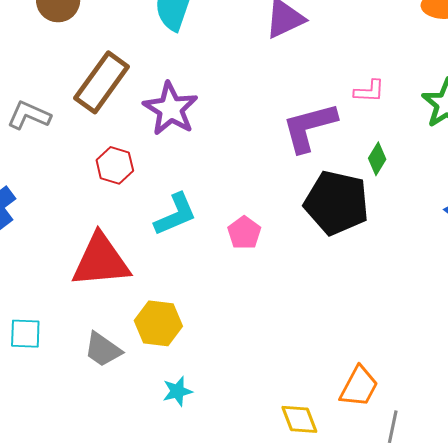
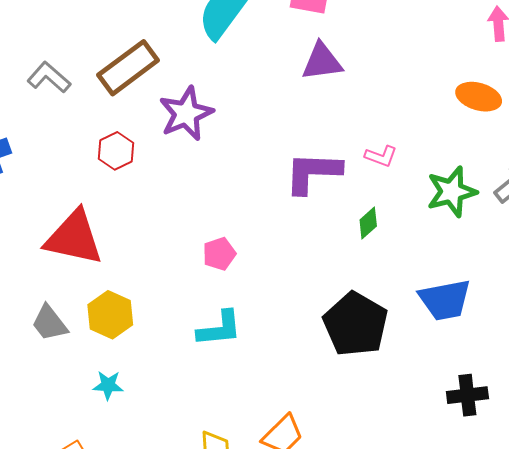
black pentagon: (337, 203) -> (355, 324), moved
cyan L-shape: (175, 214) -> (219, 329), moved

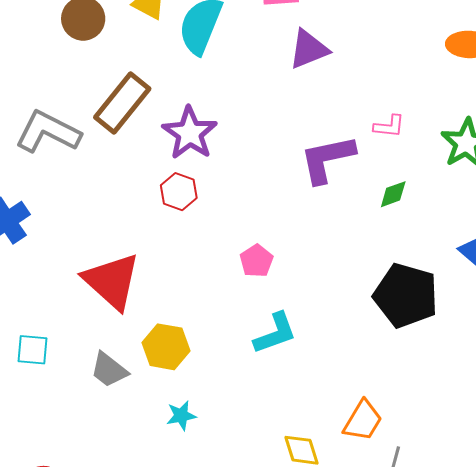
gray L-shape: (49, 77) -> (48, 132), size x1.5
red hexagon: (116, 151) -> (179, 192), moved
green diamond: (368, 223) -> (393, 194), turned 36
red triangle: (74, 238) -> (112, 281), turned 44

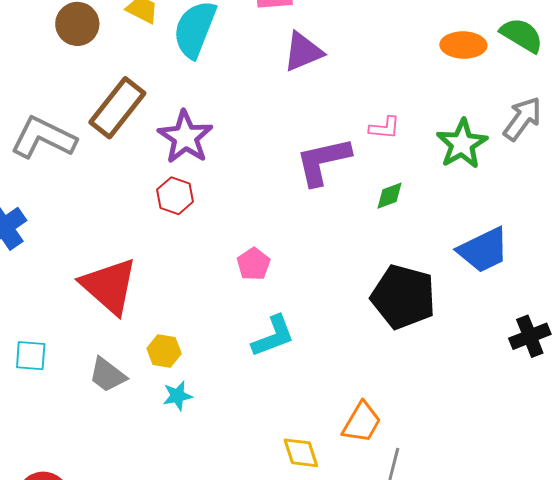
yellow hexagon: (166, 347) -> (164, 351), size x0.7
cyan star: (181, 416) -> (177, 396), moved

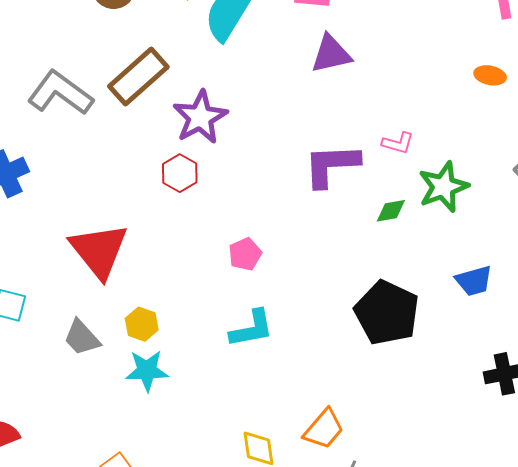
orange ellipse: (463, 45) -> (490, 75), size x0.7
green star: (462, 144) -> (443, 187), moved
blue trapezoid: (483, 250) -> (474, 281), size x0.7
cyan star: (177, 396) -> (147, 371), size x1.4

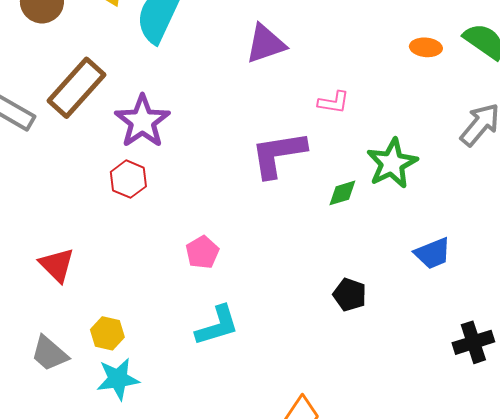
pink L-shape: (398, 143) -> (334, 102), moved
red triangle: (99, 251) -> (57, 265), size x0.6
black pentagon: (387, 313) -> (350, 295), size x0.5

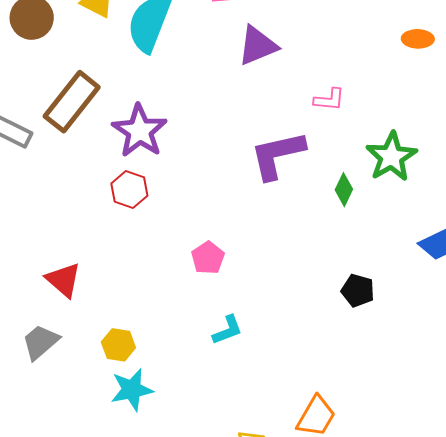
green diamond: (342, 193) -> (344, 190), turned -44
cyan L-shape: (217, 326) -> (227, 330), size x0.7
gray trapezoid: (49, 353) -> (41, 342), moved, turned 102

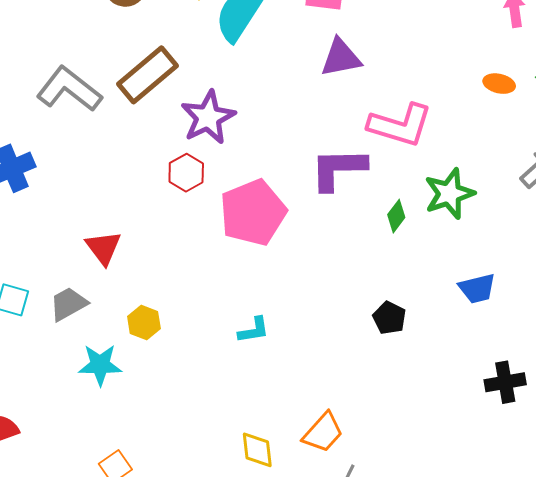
pink L-shape: (329, 100) -> (400, 125), size x2.0
pink pentagon: (208, 258) -> (253, 213), moved, size x2.0
cyan star: (132, 390) -> (100, 365), moved

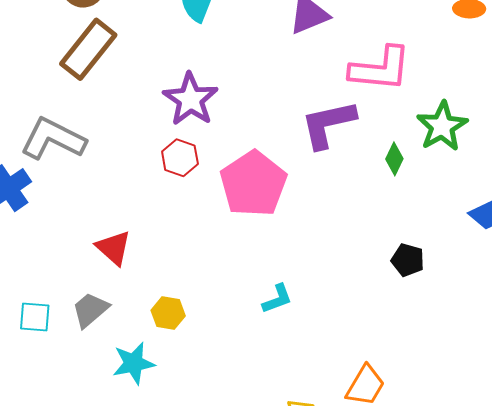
brown rectangle: (148, 75) -> (88, 49), moved
gray L-shape: (69, 89) -> (53, 139), moved

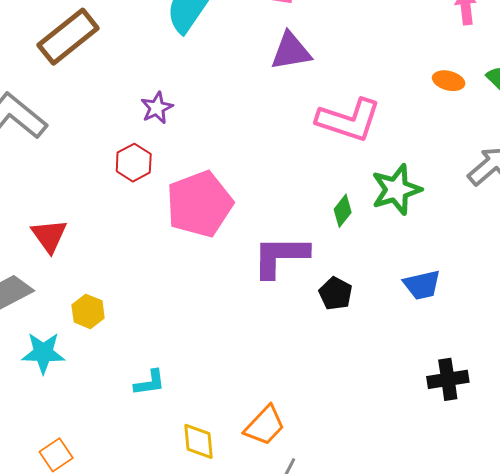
purple star: (190, 99) -> (157, 108), size x0.6
purple L-shape: (328, 124) -> (280, 256), moved
black pentagon: (408, 260) -> (336, 294), moved
cyan L-shape: (277, 299) -> (150, 383), moved

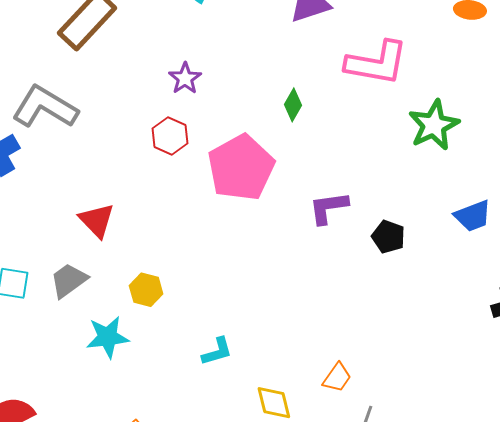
green diamond: (343, 211) -> (293, 105), moved
purple L-shape: (280, 256) -> (328, 208), size x0.7
orange trapezoid: (265, 426) -> (337, 378), size x0.7

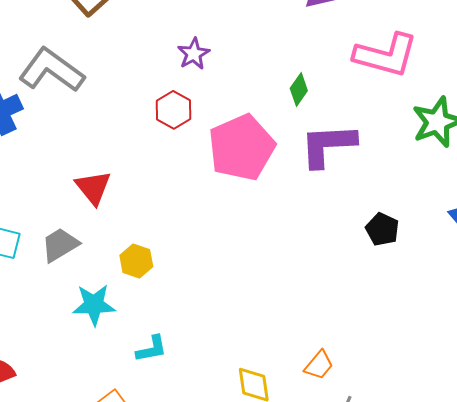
purple L-shape: (328, 208) -> (328, 145), moved, size x1.4
cyan L-shape: (217, 351) -> (152, 349), moved

